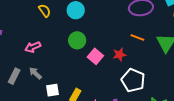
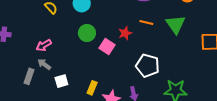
red star: (119, 55) -> (125, 33), moved
gray arrow: (35, 73) -> (44, 64), moved
white square: (52, 90) -> (61, 81), moved

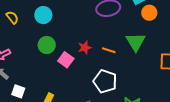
orange line: (146, 23) -> (109, 50), moved
white square: (61, 81) -> (18, 91), turned 32

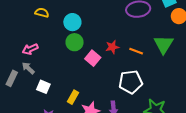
cyan circle: (43, 15) -> (72, 22), moved
yellow semicircle: (12, 17) -> (42, 13), turned -40
white pentagon: (105, 81) -> (131, 82), turned -30

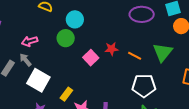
green circle: (75, 42) -> (66, 38), moved
white pentagon: (131, 82) -> (144, 86), moved
white square: (43, 87) -> (38, 80), size x1.6

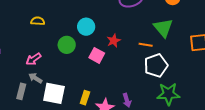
cyan circle: (75, 19) -> (86, 27), moved
orange line: (135, 56) -> (146, 45), moved

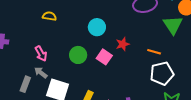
green triangle: (163, 28) -> (173, 25), moved
green circle: (67, 45) -> (78, 55), moved
pink arrow: (33, 59) -> (41, 54), turned -91

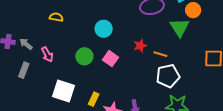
red star: (123, 44) -> (140, 46), moved
gray arrow: (41, 73) -> (26, 44), moved
gray rectangle: (25, 84) -> (24, 70), moved

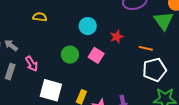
red star: (140, 46) -> (117, 37), moved
pink arrow: (47, 54) -> (32, 64), moved

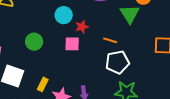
cyan circle: (88, 26) -> (64, 15), moved
pink square: (96, 55) -> (72, 44), moved, turned -35

